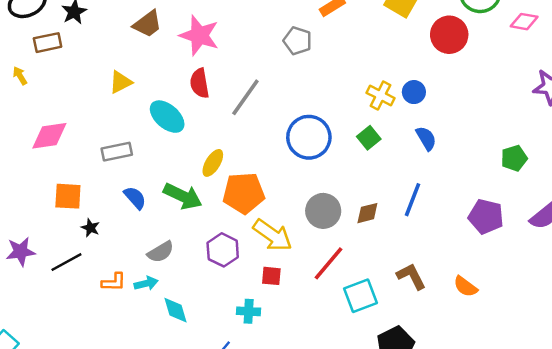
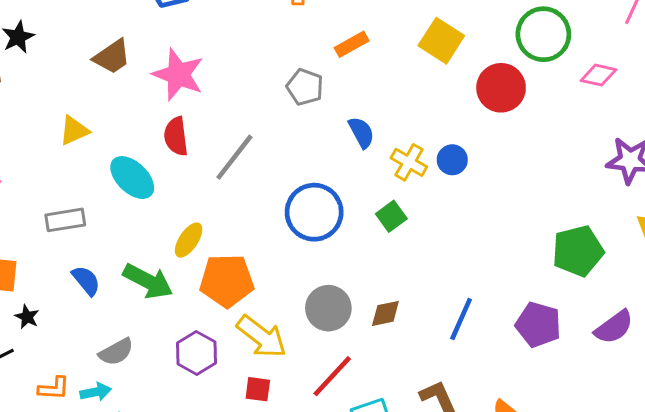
blue semicircle: (426, 138) -> (361, 132), moved
green pentagon: (514, 158) -> (578, 251), size x1.5
blue line: (413, 200) -> (461, 319), moved

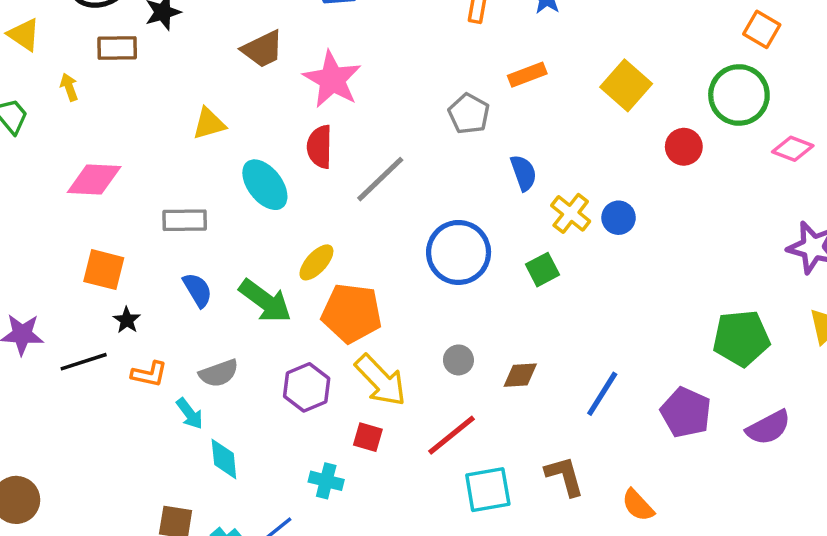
red circle: (501, 88) -> (684, 147), size x0.7
gray circle: (328, 308) -> (458, 360), size x0.6
orange L-shape: (54, 388) -> (149, 374), moved
cyan arrow: (96, 392) -> (190, 414), turned 56

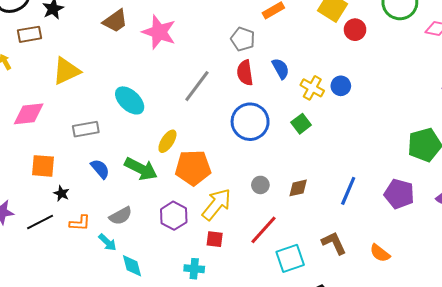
yellow triangle: (209, 124) -> (66, 71), moved, size x1.4
red semicircle: (320, 147) -> (245, 73), moved
red circle: (684, 147) -> (355, 30), moved
yellow arrow: (381, 380) -> (217, 204), turned -88

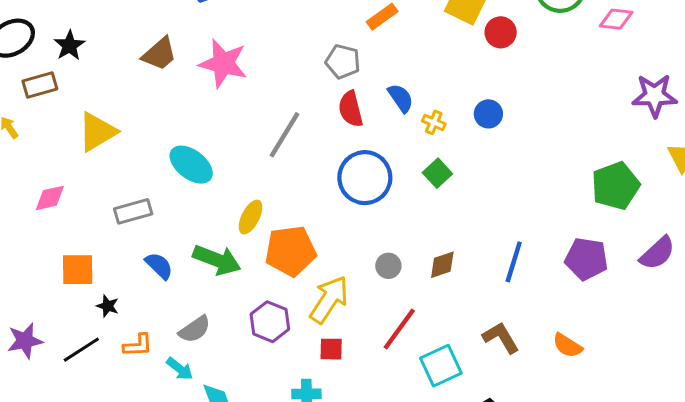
yellow cross: (312, 88) -> (434, 122), moved, size x0.7
pink diamond: (29, 114) -> (50, 198), size x0.7

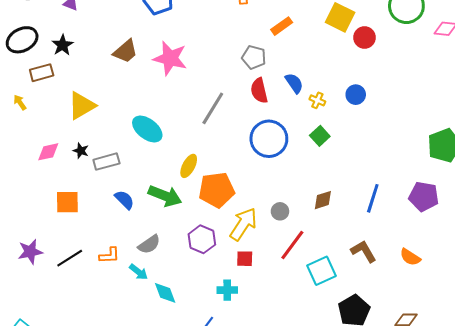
gray circle: (388, 266) -> (280, 211), moved
black star: (108, 306) -> (81, 151), moved

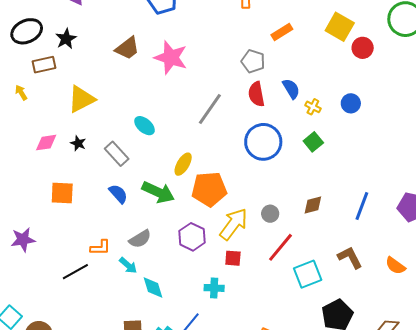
cyan ellipse: (147, 129) -> (145, 126), size x0.7
gray rectangle: (106, 162) -> (117, 154), moved, turned 60
black line: (70, 258) -> (75, 272), moved

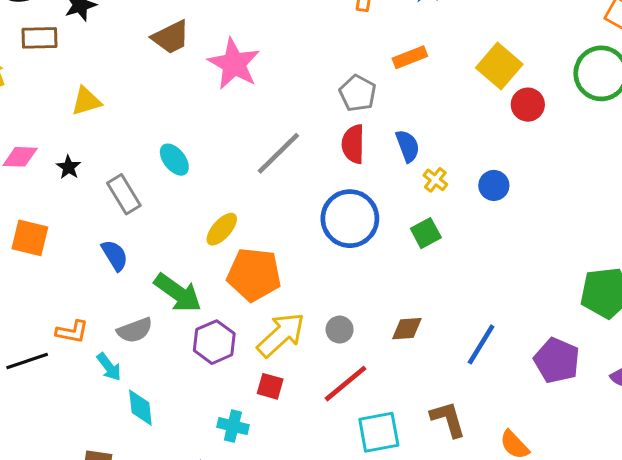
yellow triangle: (81, 99) -> (86, 101), size x0.7
green arrow: (158, 192) -> (178, 293), moved

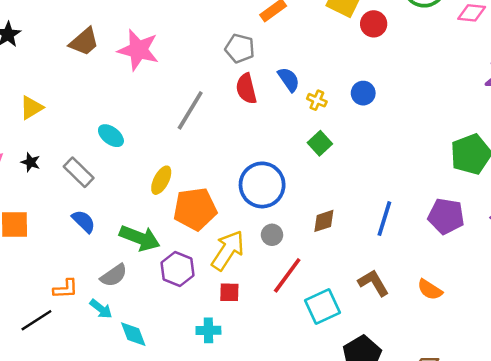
blue circle: (350, 219) -> (262, 185), moved

